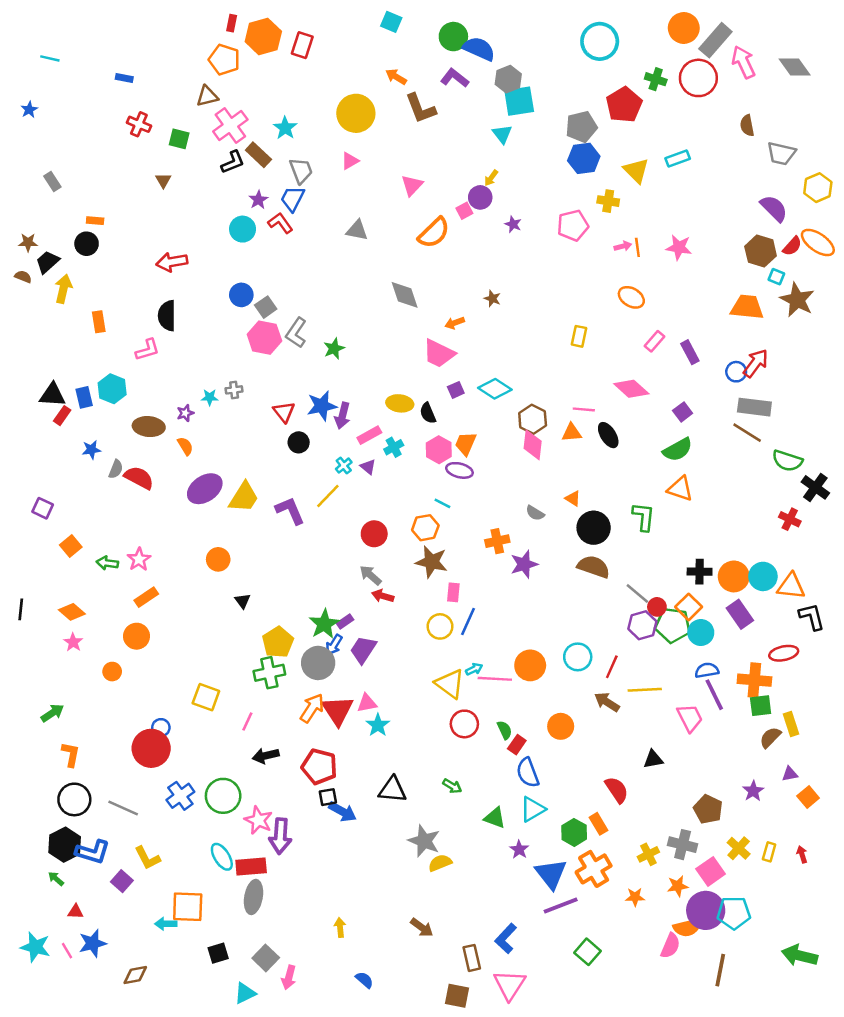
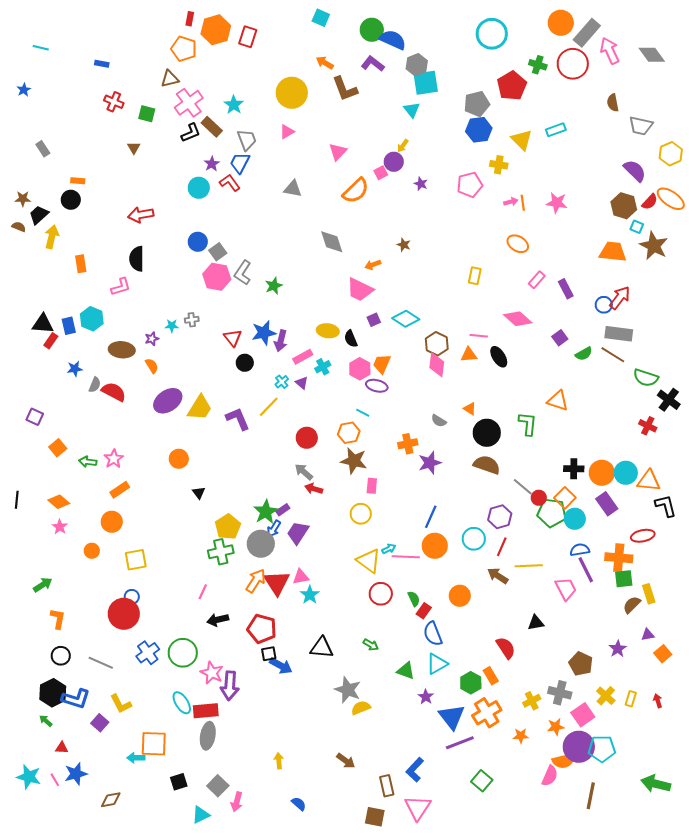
green semicircle: (678, 450) -> (584, 354), moved, size x0.7
blue line: (468, 622) -> (431, 517), moved
purple hexagon: (642, 625) -> (500, 517), moved
yellow square: (206, 697) -> (136, 560), moved, turned -30
black circle: (74, 799) -> (61, 656), size x0.7

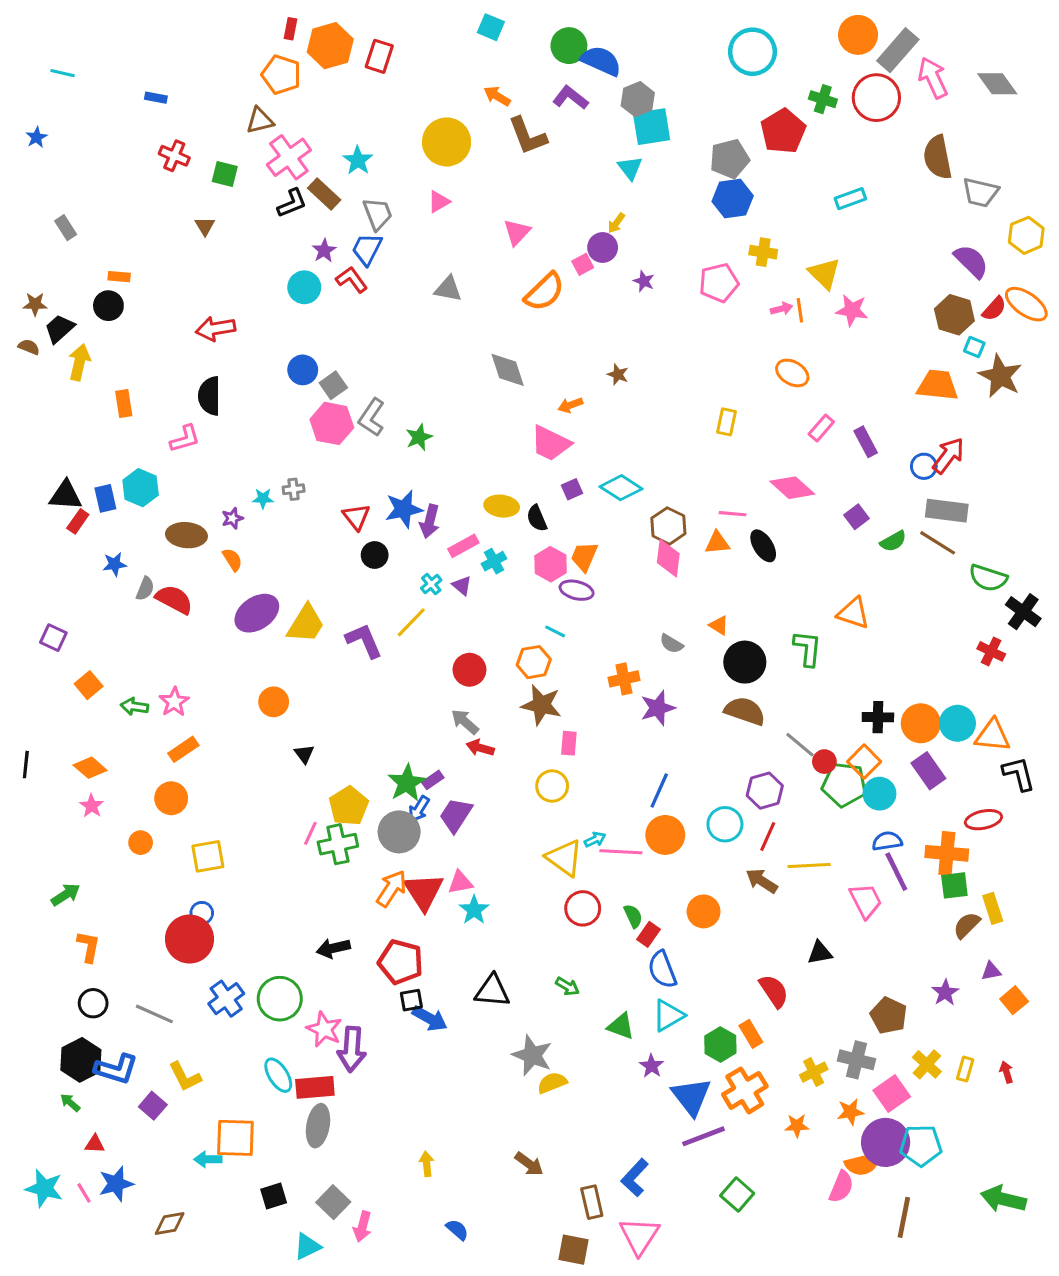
brown semicircle: (613, 103) -> (938, 157), size x1.6
yellow triangle: (522, 140) -> (824, 274), moved
pink line: (203, 592) -> (310, 833), moved

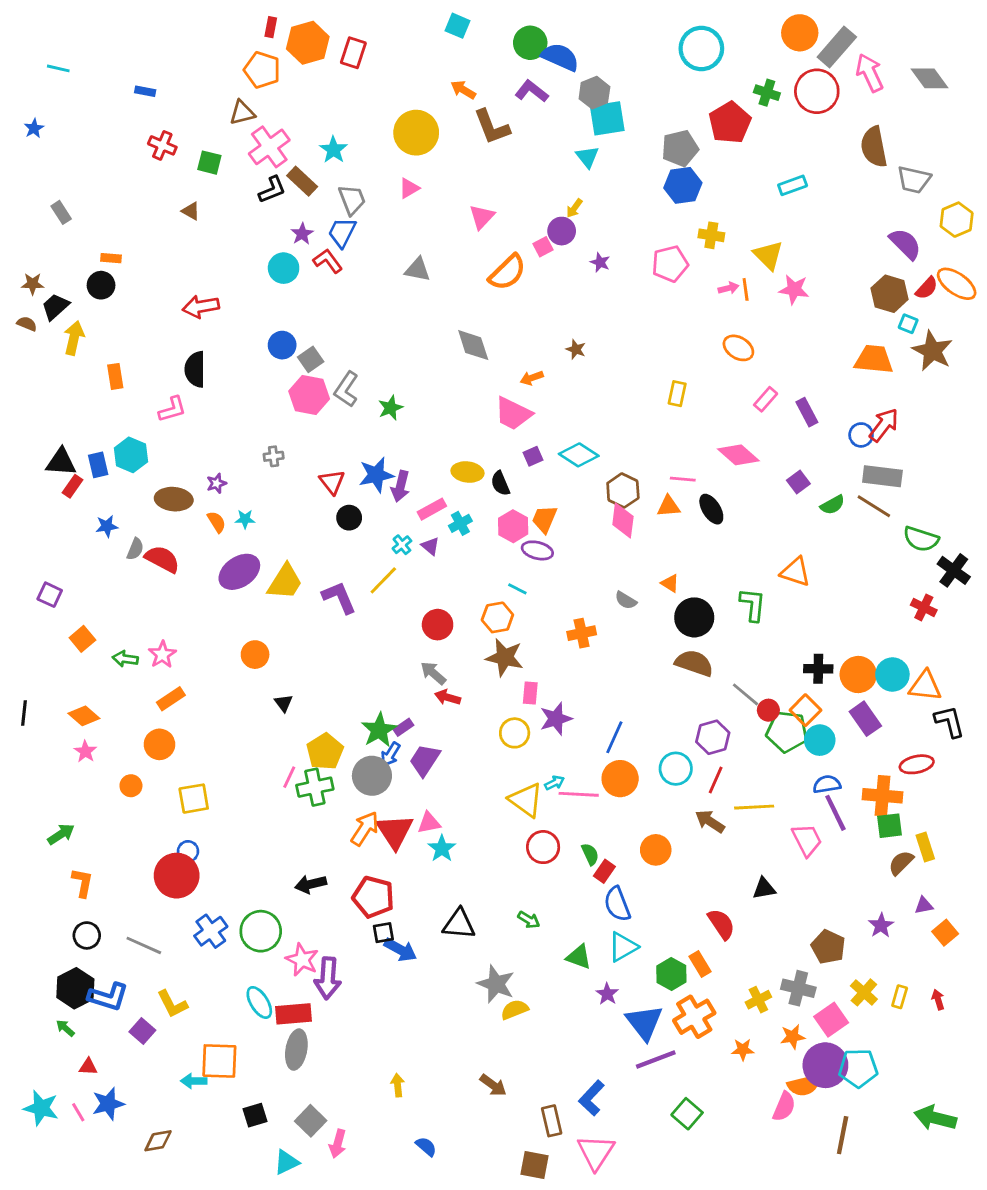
brown triangle: (205, 226) -> (191, 211), turned -30
cyan star: (263, 498) -> (245, 519), moved
purple star: (658, 708) -> (556, 719), moved

